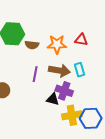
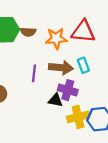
red triangle: (81, 40) -> (83, 32), size x1.6
brown semicircle: (32, 45) -> (28, 32), moved

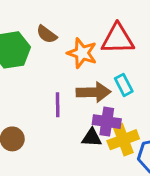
brown semicircle: (28, 32) -> (47, 34), moved, turned 40
orange star: (56, 38) -> (82, 53), turned 30
yellow cross: (78, 117) -> (123, 140), moved

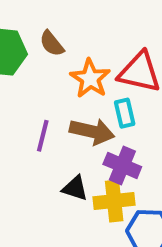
cyan rectangle: (124, 85) -> (125, 113), moved
purple cross: (107, 122) -> (122, 165), moved

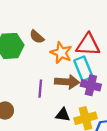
cyan rectangle: (125, 113) -> (83, 69), size x1.5
purple cross: (122, 165) -> (91, 85), moved

